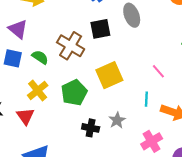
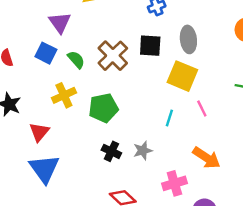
yellow square: (109, 75) -> (182, 76), moved, turned 32
cyan line: (146, 99) -> (169, 118), moved
red triangle: (25, 116) -> (39, 132), moved

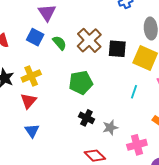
black square: (150, 46) -> (117, 49), moved
yellow cross: (64, 95) -> (31, 76), moved
gray star: (143, 151) -> (110, 128), moved
blue triangle: (44, 169) -> (32, 131), size x0.6

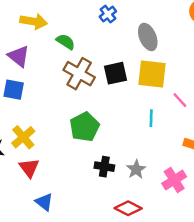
green semicircle: (59, 43) -> (66, 42), moved

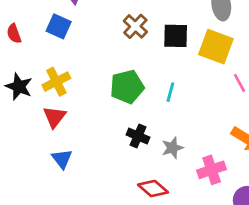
brown cross: (79, 74) -> (135, 26), size x0.7
cyan line: (151, 118) -> (170, 92), moved

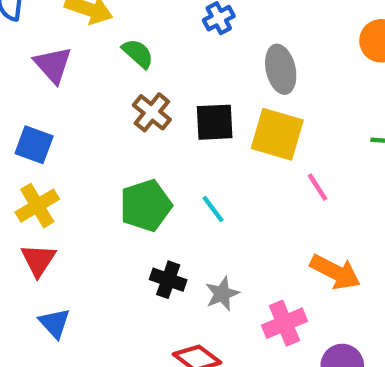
blue square: (59, 26) -> (34, 145), moved
cyan line: (170, 92) -> (213, 209), turned -48

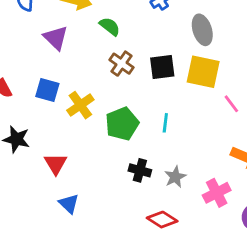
yellow cross: (37, 206) -> (80, 105), moved
cyan line: (213, 209) -> (165, 123), turned 48

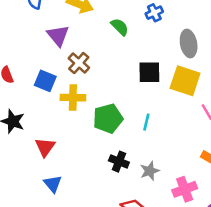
green semicircle: (110, 26) -> (120, 27), moved
brown cross: (121, 64) -> (79, 63), moved
yellow cross: (80, 105) -> (73, 98), turned 30

